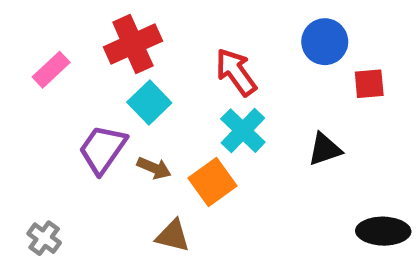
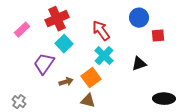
brown arrow: (154, 168) -> (66, 82), moved, turned -40
brown triangle: (173, 236) -> (88, 101), moved

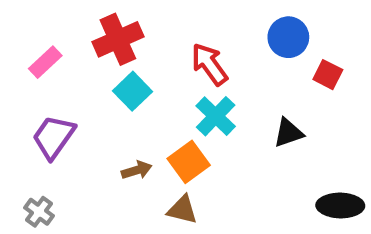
red square: (158, 36) -> (328, 75), turned 32
purple trapezoid: (44, 64) -> (54, 137), moved

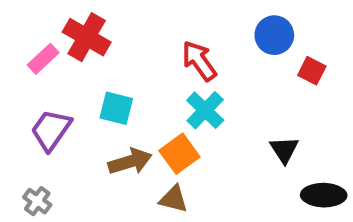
red cross: (118, 39) -> (87, 37), moved, turned -36
cyan square: (133, 91) -> (116, 108), moved, turned -32
black triangle: (288, 133) -> (284, 150), moved, turned -44
brown arrow: (137, 170) -> (130, 162), size x1.5

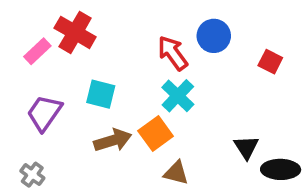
blue circle: (274, 35) -> (214, 36), moved
black triangle: (284, 150) -> (246, 147), moved
brown triangle: (174, 199) -> (176, 173), moved

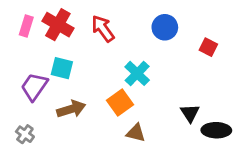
pink rectangle: (37, 51) -> (26, 26), moved, turned -30
red arrow: (173, 53) -> (103, 29), moved
cyan square: (101, 94) -> (62, 68), moved
brown arrow: (113, 140) -> (71, 109), moved

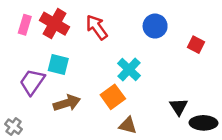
gray cross: (25, 134) -> (14, 127), moved

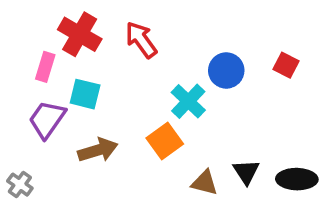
pink rectangle: (25, 25) -> (45, 67), moved
blue circle: (155, 26) -> (226, 70), moved
black triangle: (179, 107) -> (246, 172), moved
brown triangle: (128, 125) -> (205, 183), moved

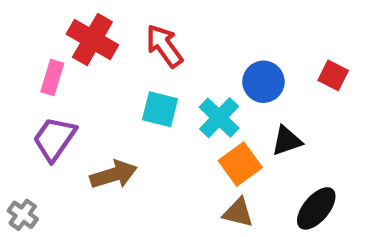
cyan square: (85, 94) -> (160, 109), moved
orange square: (165, 141) -> (240, 164), moved
black triangle: (246, 172) -> (287, 141), moved, turned 44
black ellipse: (297, 179) -> (316, 208), moved, turned -51

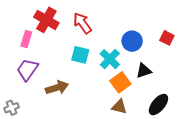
gray cross: (23, 215) -> (11, 108), turned 32

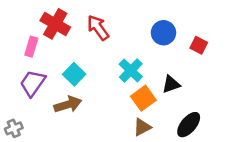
blue circle: (132, 41) -> (163, 33), moved
cyan square: (80, 55) -> (74, 74), moved, turned 30
brown triangle: (119, 107) -> (142, 127), turned -42

